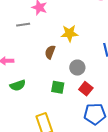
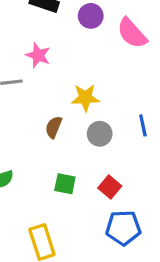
gray circle: (77, 68) -> (100, 134), moved

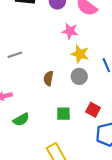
pink star: (38, 55) -> (70, 31), moved
yellow star: (85, 98) -> (80, 54), moved, turned 30

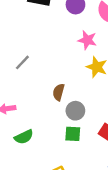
gray line: (15, 55) -> (22, 62), turned -32
gray circle: (79, 76) -> (75, 111), moved

